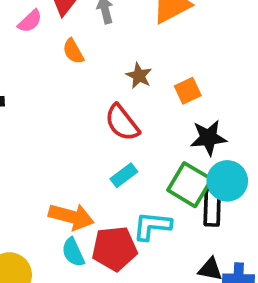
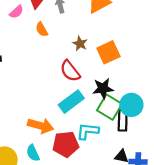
orange square: (188, 91) -> (108, 52), size x1.5
black star: (208, 138) -> (103, 88), moved
cyan rectangle: (124, 175) -> (71, 102), size x1.6
cyan semicircle: (73, 252) -> (33, 153), moved

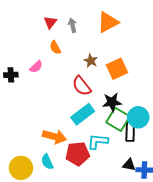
pink semicircle: (16, 12) -> (36, 67), moved

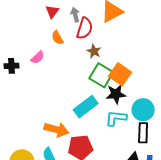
orange square: (117, 69) -> (120, 74), moved, turned -30
red semicircle: (82, 86) -> (85, 28), moved, turned -125
green square: (118, 119) -> (101, 75), moved
black rectangle: (130, 131) -> (143, 133), moved
cyan L-shape: (98, 142) -> (116, 118), moved

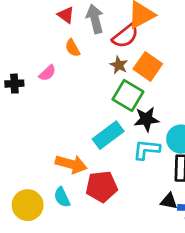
red triangle: (52, 12) -> (66, 15), turned -32
gray arrow: (75, 15) -> (95, 19), size x1.5
red semicircle: (85, 28) -> (125, 36), moved, turned 35
orange square: (120, 74) -> (148, 66), moved

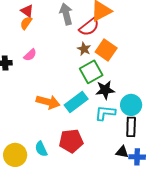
red triangle: (66, 15) -> (27, 11), moved
orange semicircle: (73, 48) -> (26, 23), moved, turned 64
green square: (128, 95) -> (91, 72), turned 30
orange arrow: (71, 164) -> (48, 102), moved

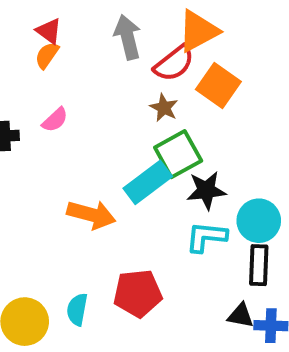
orange square: (106, 50) -> (218, 86), moved
cyan rectangle: (76, 102) -> (148, 182), moved
cyan semicircle: (41, 149) -> (77, 309), turned 35

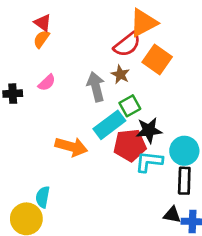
gray arrow: (128, 37) -> (96, 87), moved
green square: (178, 154) -> (130, 106), size x0.7
red pentagon: (138, 293) -> (130, 145), moved
cyan semicircle: (77, 309) -> (43, 197), moved

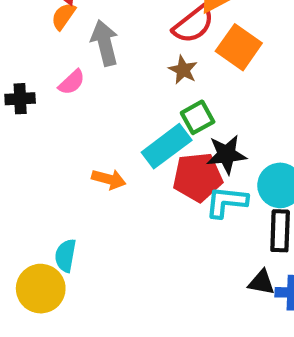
gray arrow: (96, 87) -> (105, 43), moved
orange arrow: (71, 147) -> (109, 179), size x0.7

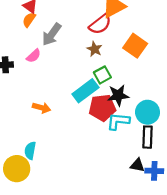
gray arrow: (105, 43) -> (52, 34), turned -130
orange square: (239, 47) -> (135, 46), moved
orange arrow: (109, 179) -> (41, 108), moved

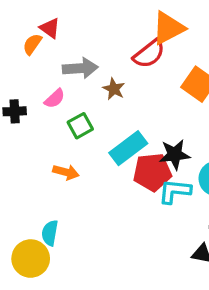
orange semicircle: (29, 20) -> (32, 44), moved
gray arrow: (52, 34) -> (80, 68), turned -130
brown star: (94, 49) -> (114, 89), moved
green square: (102, 75) -> (80, 126), moved

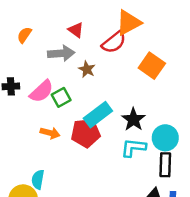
red triangle: (50, 28) -> (76, 30), moved
pink semicircle: (55, 99) -> (42, 91), moved, size x1.5
black star: (175, 155) -> (133, 119), turned -30
red pentagon: (152, 172) -> (86, 133), moved

